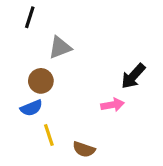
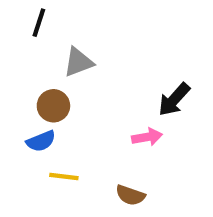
yellow line: (49, 135) -> (64, 176), turned -65
brown semicircle: (84, 149) -> (130, 195), moved

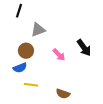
black arrow: (174, 100) -> (84, 48), turned -78
pink arrow: (147, 137) -> (59, 55), moved, turned 56

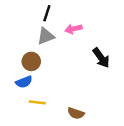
black line: (19, 11) -> (47, 13), moved
pink arrow: (59, 55) -> (73, 29), moved, turned 120

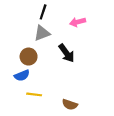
pink arrow: (73, 29) -> (78, 22), moved
black arrow: (101, 58) -> (66, 53), moved

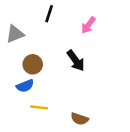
pink arrow: (78, 22) -> (88, 25), turned -40
gray triangle: (42, 33) -> (15, 34), moved

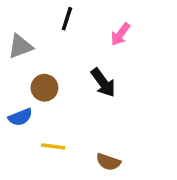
blue semicircle: (25, 86) -> (20, 117), moved

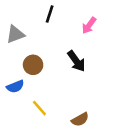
yellow line: (53, 146) -> (39, 108), turned 42
brown semicircle: (108, 162) -> (80, 120), turned -48

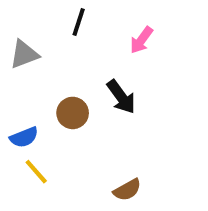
brown circle: (33, 65) -> (73, 113), moved
yellow line: (39, 108) -> (36, 172), moved

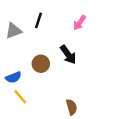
black line: (79, 22) -> (39, 20), moved
brown semicircle: (127, 190) -> (72, 107), turned -77

